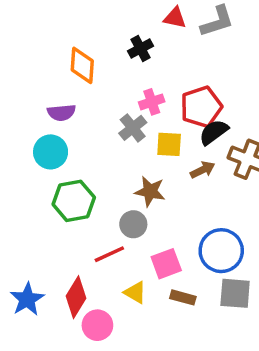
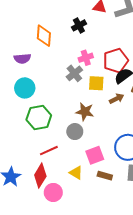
purple semicircle: (61, 113) -> (22, 59), moved
red line: (109, 254) -> (49, 151), moved

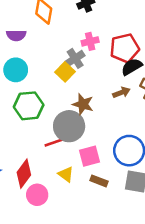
yellow square: (96, 83) -> (65, 72), moved, turned 35
gray circle: (75, 132) -> (69, 126), size x1.6
red line: (49, 151) -> (55, 142), moved

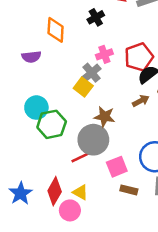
cyan circle: (16, 70) -> (36, 108), moved
yellow triangle: (66, 174) -> (80, 192), moved

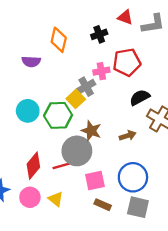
red pentagon: (139, 57) -> (127, 62), moved
brown arrow: (141, 101) -> (128, 136), moved
green hexagon: (52, 124) -> (58, 115), moved
red diamond: (55, 191) -> (33, 166), moved
pink circle: (70, 210) -> (30, 197), moved

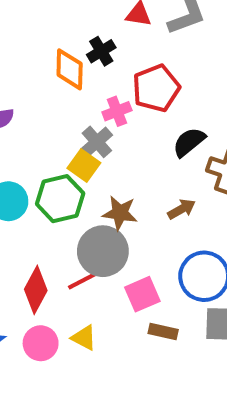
orange diamond: (59, 40) -> (70, 69), moved

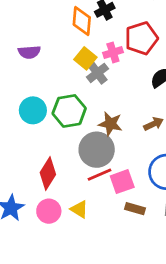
yellow square: (84, 166) -> (85, 58), moved
red line: (84, 280) -> (100, 175), moved

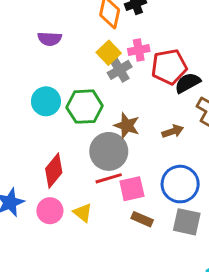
red pentagon: (141, 38) -> (169, 67), moved

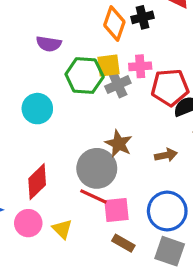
yellow square: (109, 53) -> (109, 65), turned 30
green hexagon: (85, 107) -> (85, 76), moved
red line: (109, 178) -> (93, 196), turned 35

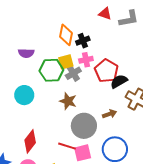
black cross: (142, 17) -> (83, 41), moved
red pentagon: (170, 87) -> (106, 71), turned -30
brown star: (119, 144) -> (68, 101), moved
gray circle: (97, 168) -> (84, 126), moved

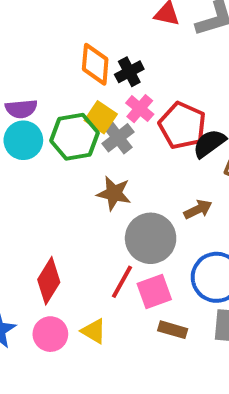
pink cross: (86, 60) -> (140, 109), turned -32
yellow square: (66, 62) -> (101, 117), turned -35
cyan circle: (24, 95) -> (23, 140), moved
red line: (67, 146) -> (122, 282), turned -72

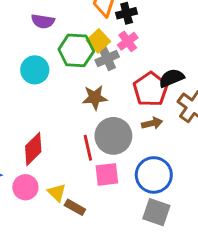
red pentagon: (182, 125) -> (151, 89), moved
cyan circle: (23, 140) -> (35, 70), moved
brown star: (114, 193) -> (95, 98), turned -30
red line: (122, 282) -> (88, 148), moved, turned -55
brown rectangle: (173, 330) -> (75, 207), moved

